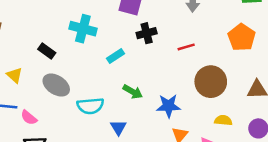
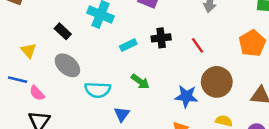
black cross: (147, 33) -> (161, 38), moved
red line: (186, 47) -> (197, 45), turned 63
blue star: (168, 106) -> (186, 96), moved

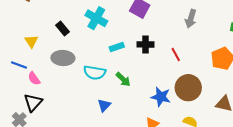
gray ellipse: (67, 65) -> (63, 58), turned -45
cyan semicircle: (98, 90) -> (95, 73), moved

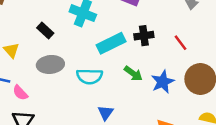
cyan rectangle: (117, 47) -> (111, 43), size x1.6
green arrow: (123, 79) -> (133, 73), moved
blue star: (161, 97) -> (163, 82), moved, turned -30

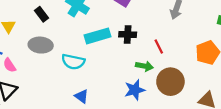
green arrow: (133, 73) -> (144, 66), moved, turned -35
blue star: (163, 82) -> (135, 90), moved
blue triangle: (106, 113) -> (82, 96), turned -40

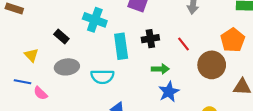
cyan rectangle: (98, 36) -> (121, 46), turned -70
green arrow: (144, 66) -> (160, 69), moved
brown circle: (170, 82) -> (212, 65), moved

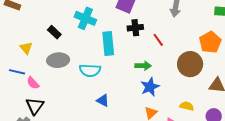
black cross: (150, 39) -> (135, 28), moved
red line: (183, 44) -> (158, 40), moved

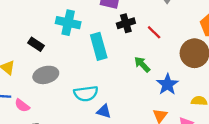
green arrow: (143, 66) -> (142, 64), turned -126
cyan semicircle: (90, 70) -> (86, 94), moved
blue star: (150, 87) -> (167, 84), moved

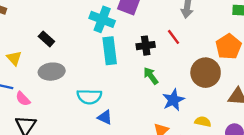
cyan cross: (68, 23) -> (102, 19), moved
black cross: (126, 23) -> (146, 46), moved
red line: (154, 32) -> (174, 37), moved

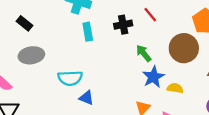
cyan rectangle: (110, 51) -> (88, 32), size x0.7
green arrow: (151, 76) -> (144, 53), moved
yellow semicircle: (203, 122) -> (175, 88), moved

